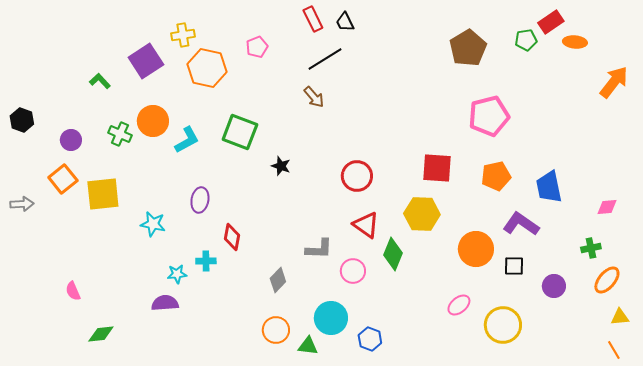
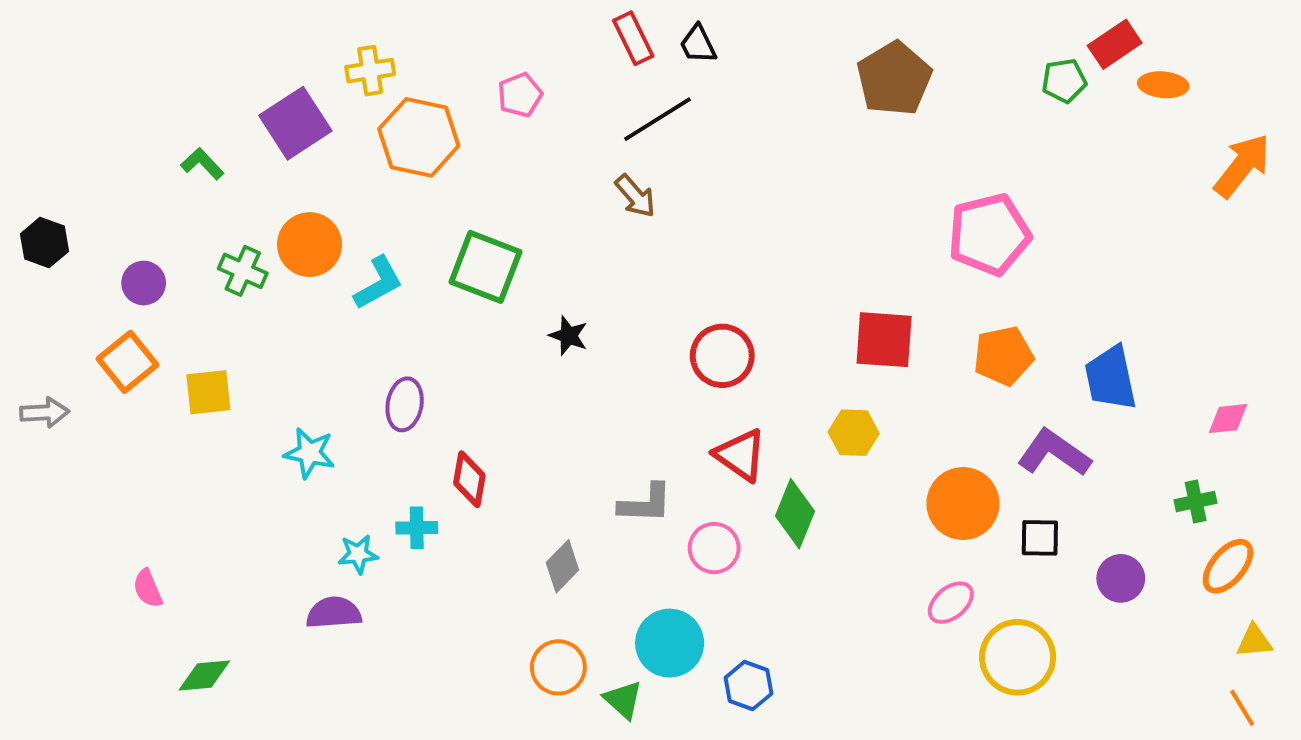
brown pentagon: (468, 48) -> (894, 79), moved
yellow square: (103, 194) -> (208, 392), size x0.7
yellow hexagon: (422, 214) -> (854, 433), size x0.7
pink ellipse: (459, 305) -> (951, 603), moved
green triangle: (308, 346) -> (623, 700), turned 35

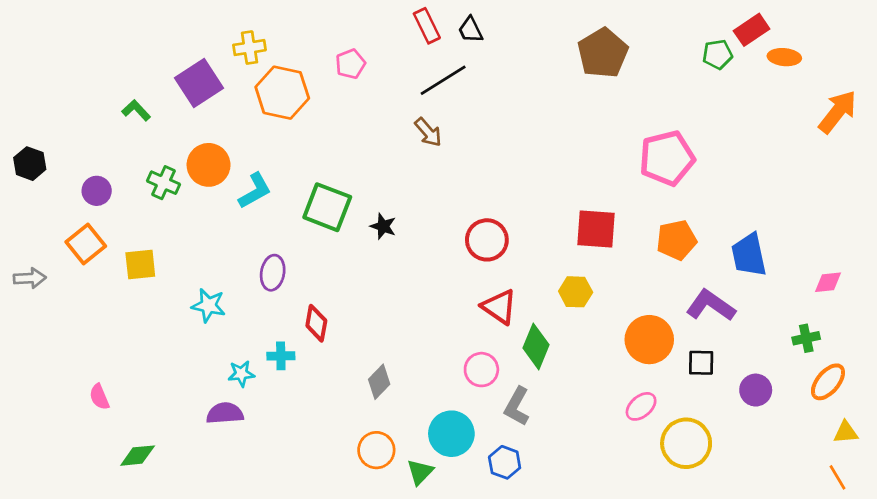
green square: (486, 267) -> (327, 207), moved
gray L-shape: (645, 504) -> (517, 406), moved, turned 117
green triangle: (623, 700) -> (420, 472), turned 32

